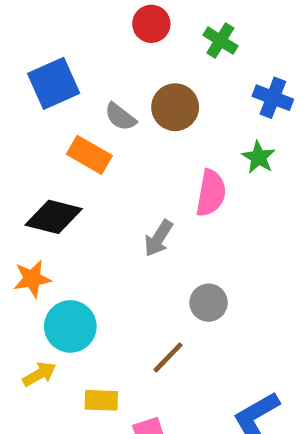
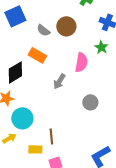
orange rectangle: (89, 155) -> (37, 55), moved
black diamond: (54, 217) -> (15, 72), turned -45
gray circle: (209, 303) -> (90, 102), moved
brown line: (168, 357) -> (51, 136), moved, turned -49

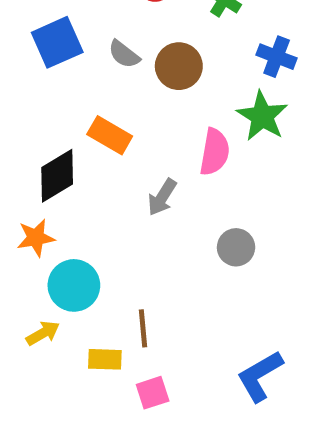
gray semicircle: (43, 30) -> (124, 54), moved
green star: (101, 47) -> (262, 116), size x1.5

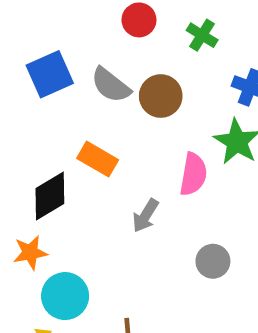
gray semicircle: (124, 54) -> (111, 85), size x1.4

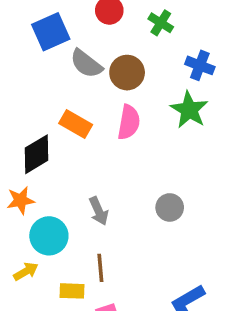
blue square: (50, 74) -> (51, 32), moved
pink semicircle: (193, 174) -> (129, 122), moved
gray arrow: (146, 216) -> (99, 211), moved, turned -56

